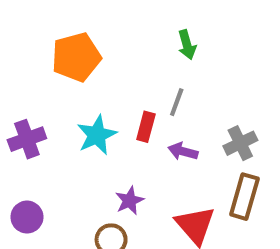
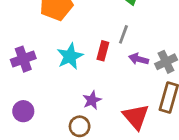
purple arrow: (183, 151) -> (139, 59), moved

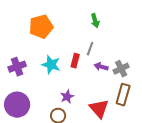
cyan star: (70, 56) -> (51, 65), turned -30
purple circle: (23, 111) -> (17, 105), size x1.6

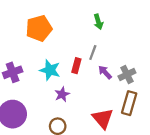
purple arrow: (101, 67) -> (105, 72), turned 32
purple star: (67, 97) -> (62, 94), moved

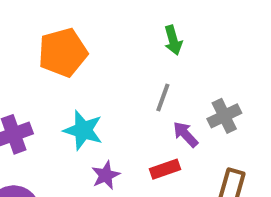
red rectangle: (76, 66) -> (165, 169), moved, turned 56
gray cross: (127, 75) -> (224, 116), moved

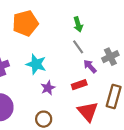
green arrow: (173, 40) -> (78, 24), moved
gray line: (163, 97) -> (78, 47), turned -56

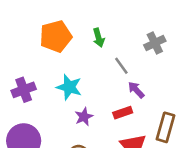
green arrow: (78, 24) -> (99, 38), moved
gray cross: (110, 57) -> (155, 43), moved

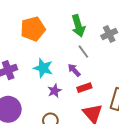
green arrow: (99, 38) -> (78, 26), moved, size x1.5
purple arrow: (136, 90) -> (74, 70), moved

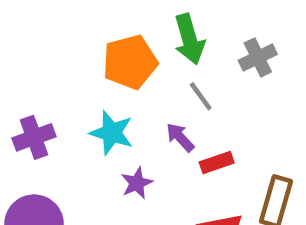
orange pentagon: (33, 29) -> (130, 62), moved
red rectangle: (84, 88) -> (217, 162), moved

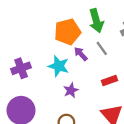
purple arrow: (180, 137) -> (81, 54), moved

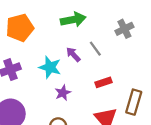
green arrow: (96, 21) -> (73, 20), moved, turned -85
orange pentagon: (67, 32) -> (20, 28), moved

